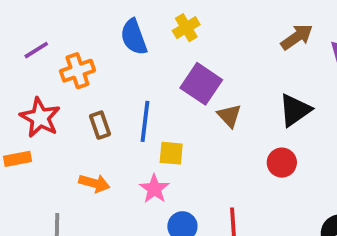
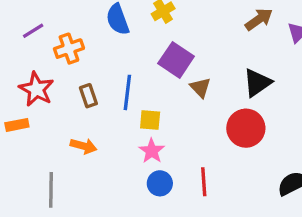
red circle: (282, 163) -> (246, 128), size x1.5
pink star: (154, 189) -> (152, 151), moved

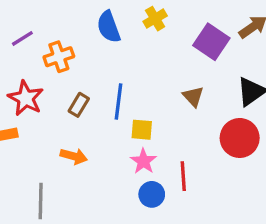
purple square: (176, 60) -> (211, 42), moved
brown rectangle: (88, 96) -> (79, 105), turned 50
red line: (204, 182) -> (183, 176), moved

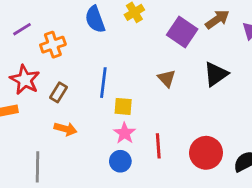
brown rectangle: (79, 105) -> (59, 92), moved
red circle: (240, 138) -> (206, 153), moved
blue circle: (152, 194) -> (120, 161), moved

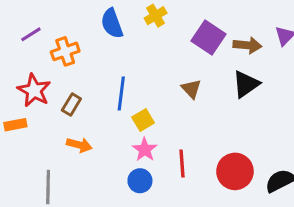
brown arrow: (217, 19) -> (247, 45), moved, turned 40
yellow square: (123, 106) -> (143, 120), turned -36

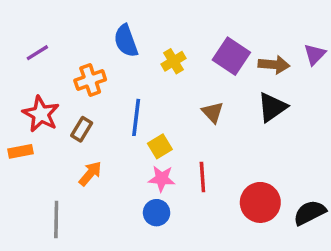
yellow cross: (156, 16) -> (174, 61), moved
orange cross: (65, 51) -> (90, 80), moved
orange arrow: (79, 145) -> (90, 174), turned -65
pink star: (145, 150) -> (162, 179), turned -30
red line: (182, 164) -> (202, 177), moved

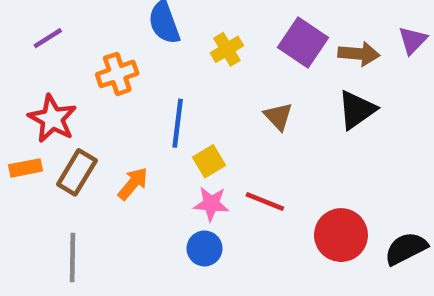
brown rectangle: (82, 129) -> (77, 172), moved, size x1.4
orange arrow: (90, 174) -> (133, 184), moved
red line: (202, 177) -> (265, 201), turned -64

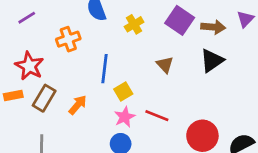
pink star: (211, 204) -> (125, 117), turned -30

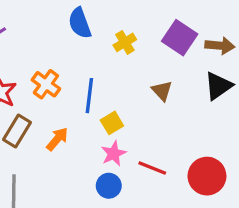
orange cross: (68, 39) -> (46, 84), moved, turned -35
red line: (157, 116) -> (152, 168), moved

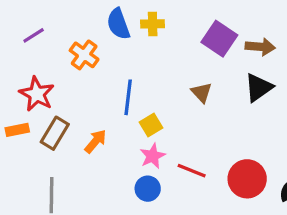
yellow cross: (125, 42) -> (153, 24), moved, turned 30
orange cross: (46, 84) -> (84, 55), moved

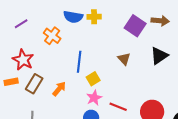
blue semicircle: (118, 24) -> (73, 17), turned -60
brown arrow: (260, 47) -> (160, 21), moved

